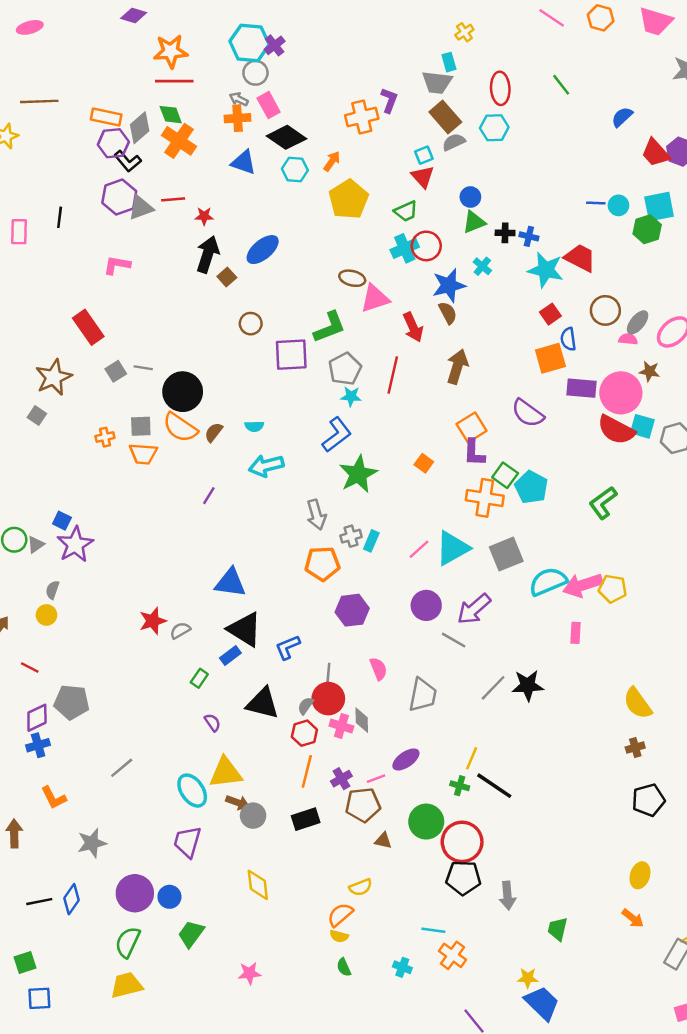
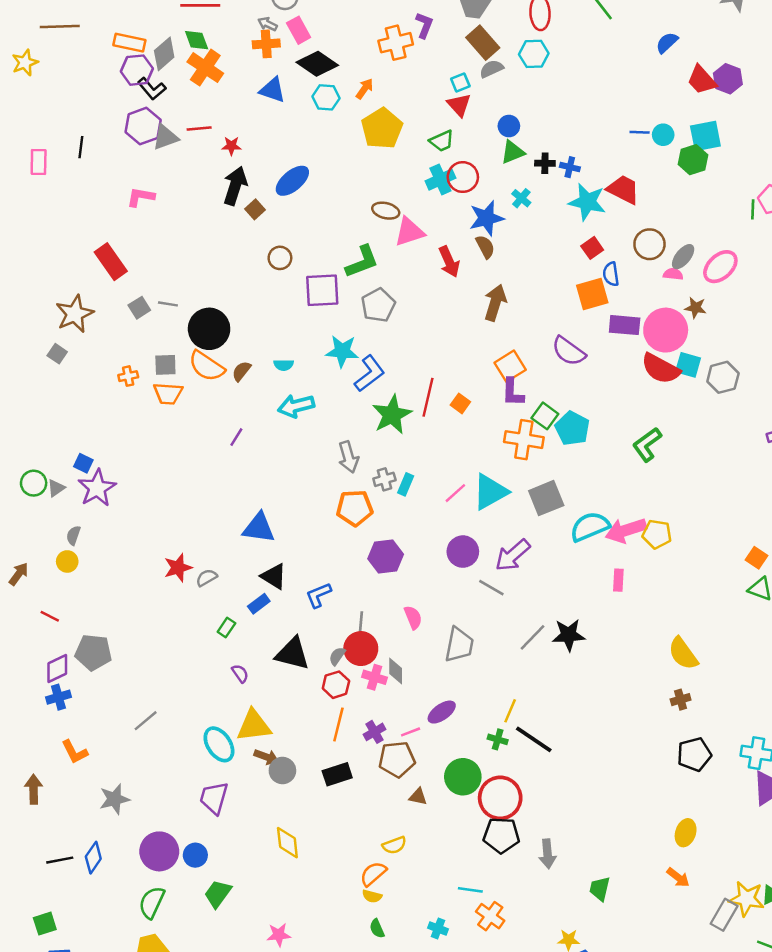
red line: (393, 375) -> (428, 397), moved
cyan star: (351, 396) -> (342, 351), moved, size x1.5
black triangle: (245, 629) -> (274, 576), size x0.7

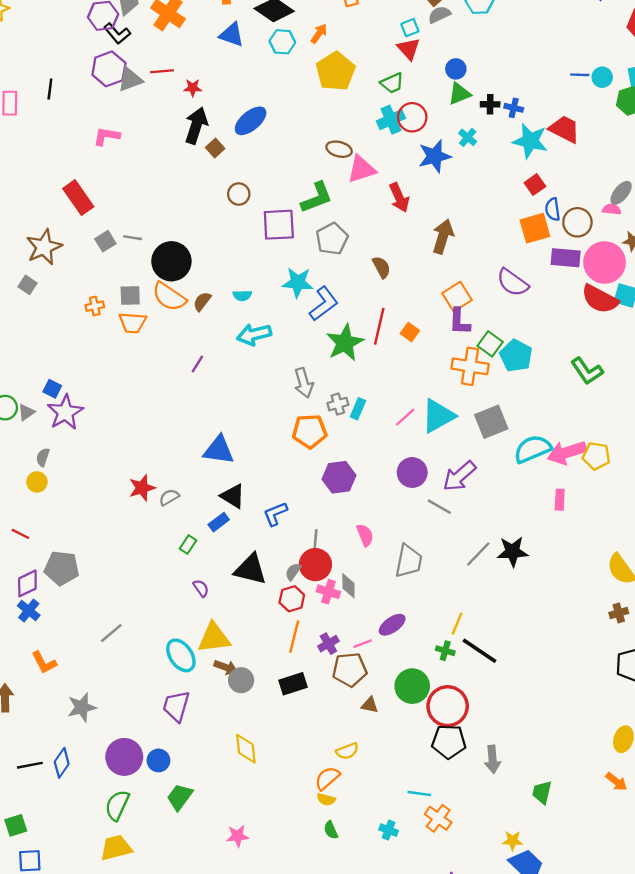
brown circle: (649, 244) -> (577, 222), moved
brown semicircle: (485, 247) -> (382, 267), moved
green L-shape: (647, 445) -> (587, 371), turned -88
blue cross: (58, 697) -> (29, 611), turned -35

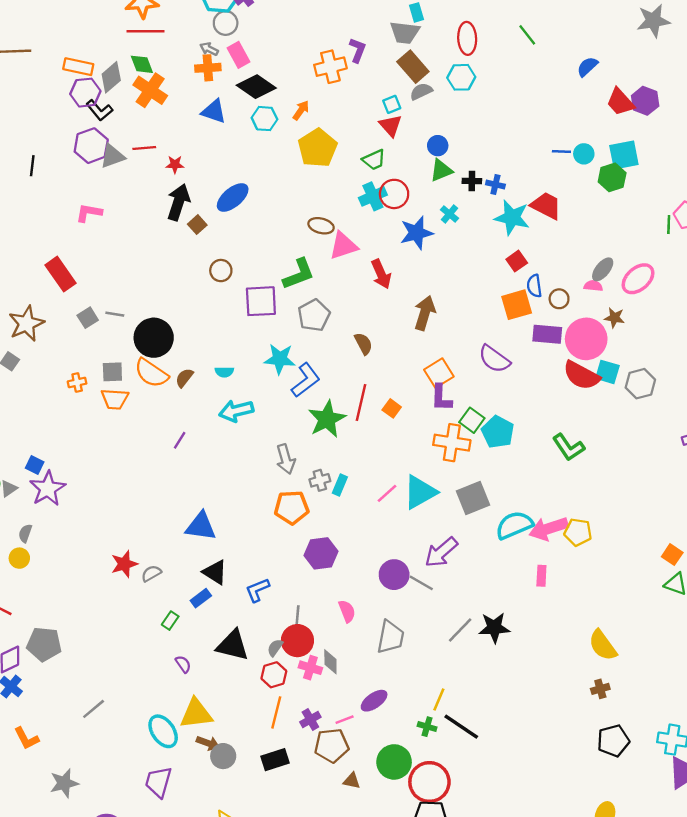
brown circle: (577, 222) -> (559, 299), size x0.7
purple circle: (412, 473) -> (394, 575), moved

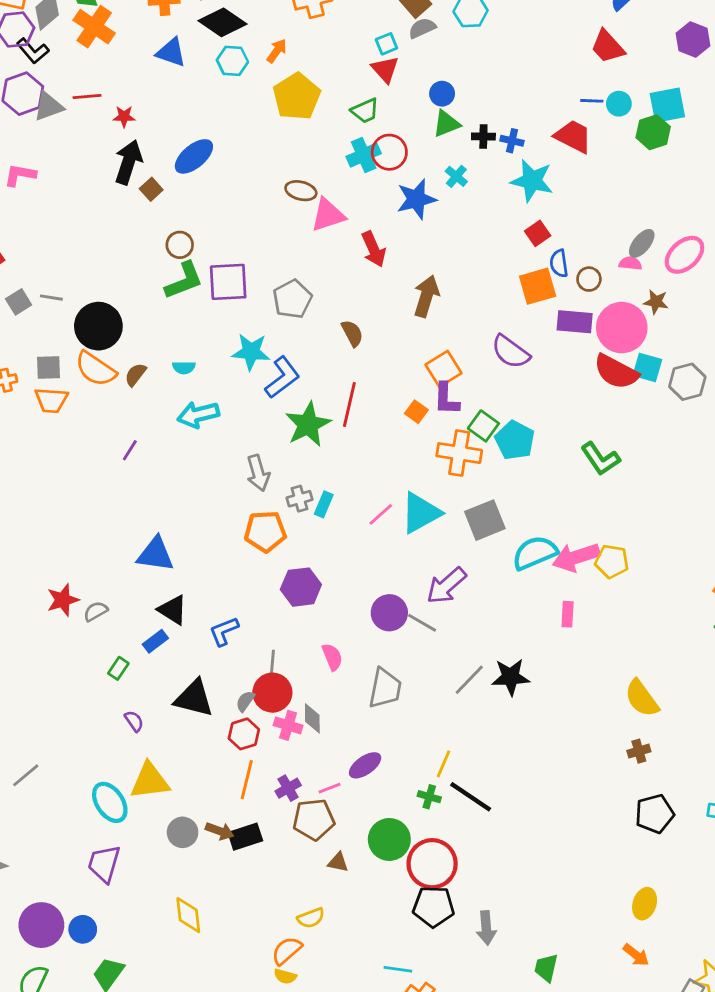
red trapezoid: (620, 102) -> (607, 47), moved
red trapezoid: (546, 206) -> (573, 136), moved
green L-shape: (299, 274) -> (184, 280), moved
orange square: (392, 408) -> (416, 412), moved
brown arrow: (208, 743) -> (220, 831), moved

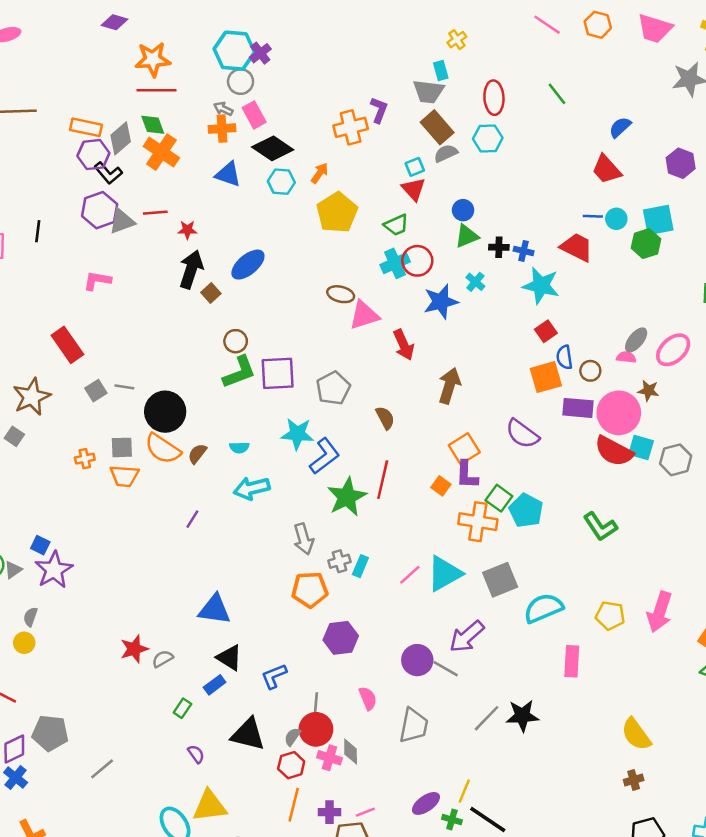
pink arrow: (576, 557) -> (660, 612), moved, turned -54
pink rectangle: (568, 614) -> (572, 661), size x1.4
purple ellipse: (365, 765) -> (426, 803), moved
gray line: (26, 775) -> (102, 769), moved
purple cross: (288, 788) -> (330, 812), turned 30

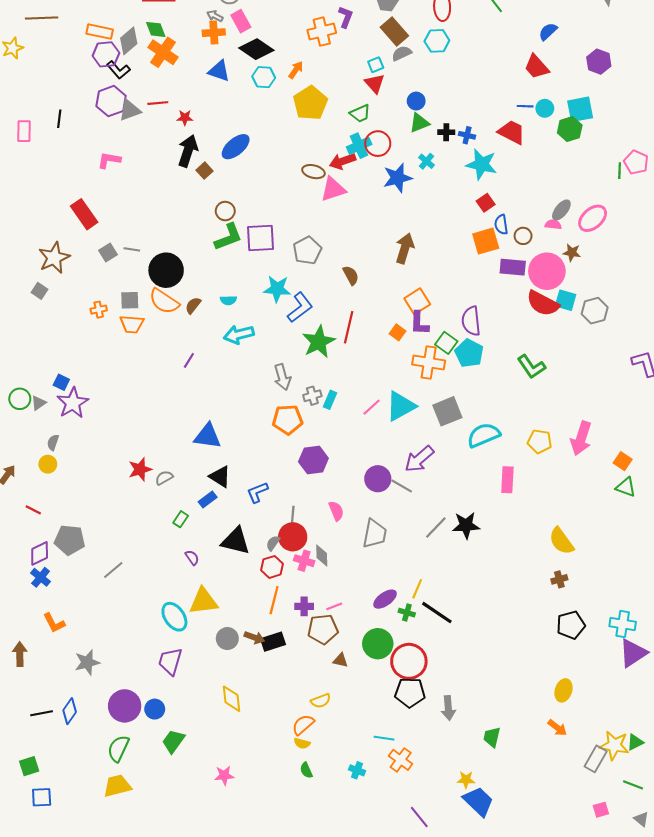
red arrow: (404, 345) -> (342, 161), moved, turned 95
purple semicircle: (522, 434) -> (471, 321), moved, turned 48

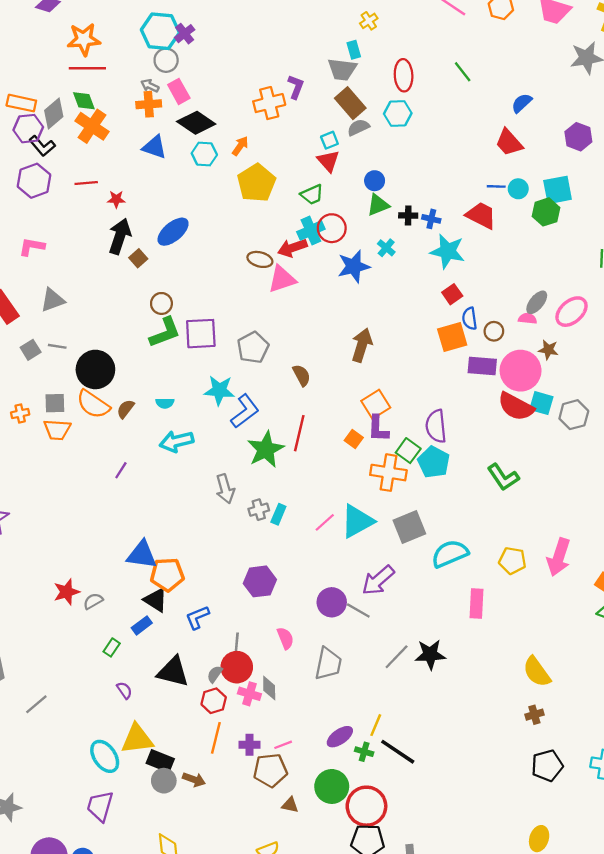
gray triangle: (130, 110) -> (53, 300), moved
orange pentagon: (287, 420) -> (167, 574), moved
black rectangle: (273, 642) -> (160, 761), moved, turned 40

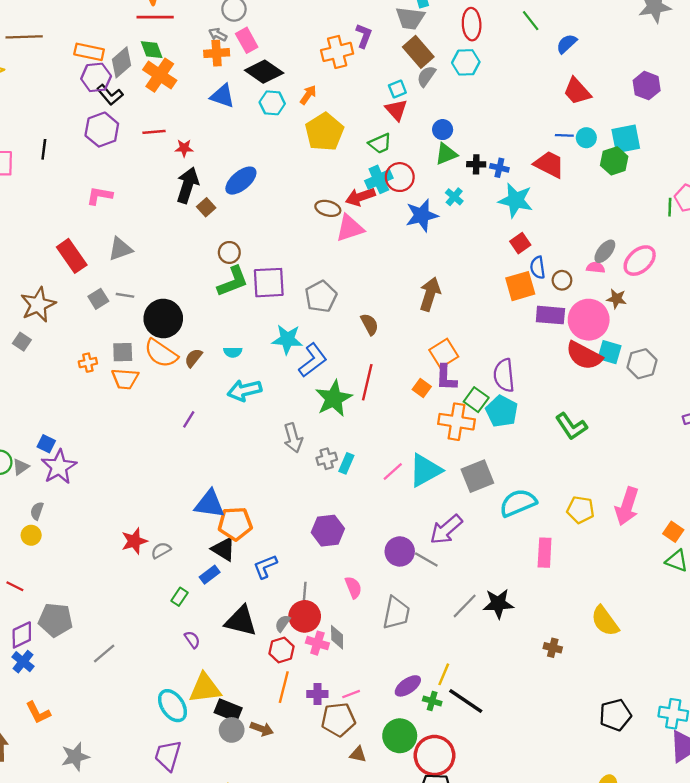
blue semicircle: (522, 103) -> (567, 44), moved
gray semicircle: (358, 127) -> (426, 76), turned -30
brown cross: (534, 715) -> (553, 648), moved, turned 30

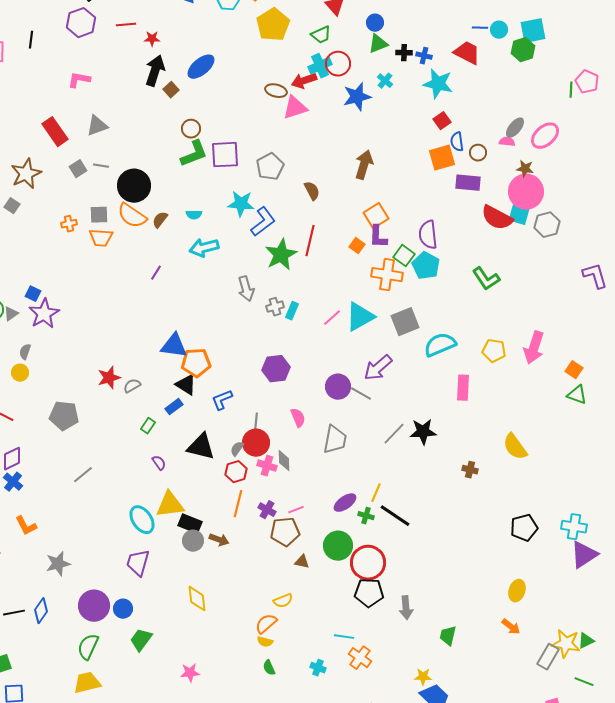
pink circle: (589, 320) -> (526, 192), moved
gray pentagon: (55, 620) -> (64, 416), moved
purple cross: (317, 694) -> (267, 510), turned 30

